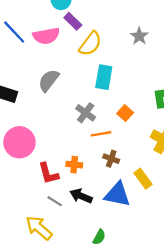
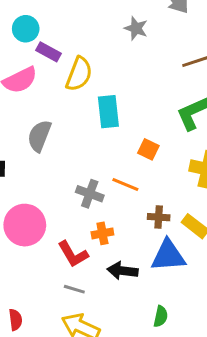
gray star: (139, 36) -> (136, 28), moved
gray cross: (86, 113) -> (90, 194), moved
orange line: (101, 134) -> (125, 185), turned 48
brown cross: (111, 159) -> (159, 217), moved
gray line: (55, 201) -> (74, 289), moved

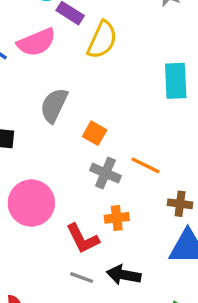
cyan rectangle: (108, 112) -> (176, 81), moved
orange square: (148, 149) -> (95, 133), moved
black arrow: (123, 271) -> (124, 275), moved

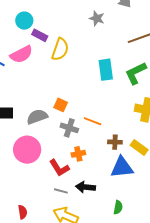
gray semicircle: (54, 105) -> (37, 117), moved, turned 50

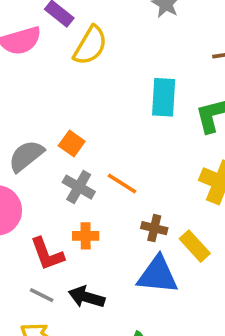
gray semicircle: (37, 117) -> (26, 156), turned -30

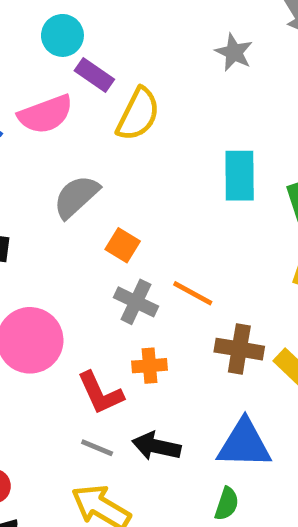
gray semicircle: (26, 156) -> (76, 197), moved
brown cross: (154, 228) -> (239, 349), size x1.4
blue triangle: (158, 275) -> (244, 444), moved

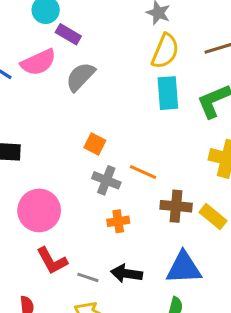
yellow semicircle: (138, 114) -> (165, 51), moved
gray semicircle: (76, 197) -> (80, 77), moved
red L-shape: (100, 393) -> (52, 261), moved

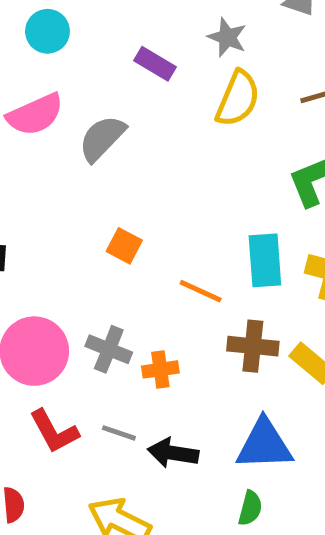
purple rectangle: (68, 34) -> (155, 64), moved
cyan rectangle: (168, 93) -> (265, 260), moved
gray cross: (106, 180) -> (109, 349), moved
gray line: (88, 277) -> (119, 433), moved

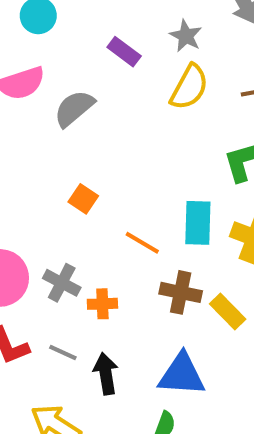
black arrow: (173, 453) -> (106, 374), turned 66

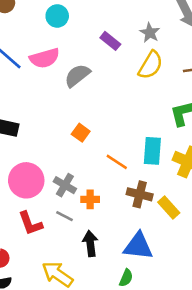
gray line: (63, 353) -> (65, 216), moved

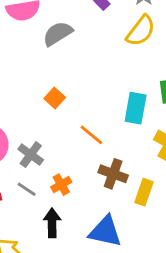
cyan rectangle: (152, 151) -> (136, 108), moved
orange cross: (90, 199) -> (61, 185), moved, turned -36
yellow rectangle: (169, 208) -> (144, 192), turned 55

